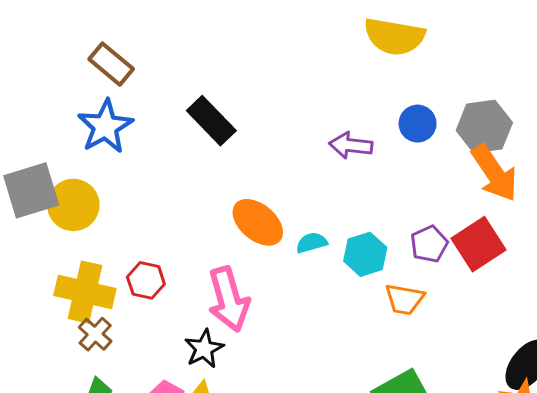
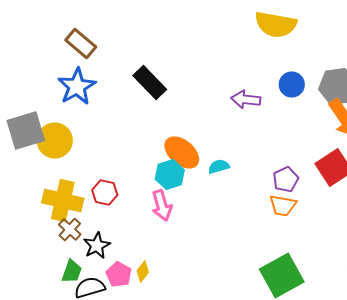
purple pentagon: (429, 244) -> (286, 180), moved
cyan hexagon: (365, 254) -> (170, 174), moved
pink arrow: (229, 299) -> (162, 206), size x0.7
black star: (204, 349) -> (97, 246), moved

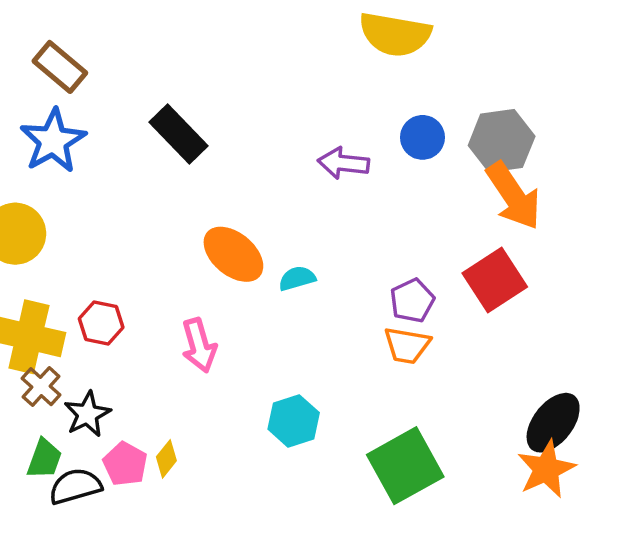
cyan hexagon: (170, 174) -> (294, 421), moved

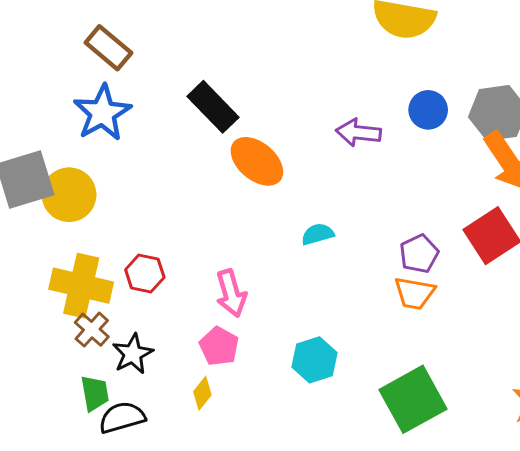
orange ellipse: (233, 254) -> (257, 161), moved
green trapezoid: (44, 459) -> (95, 393), turned -30
pink pentagon: (125, 464) -> (219, 346), moved

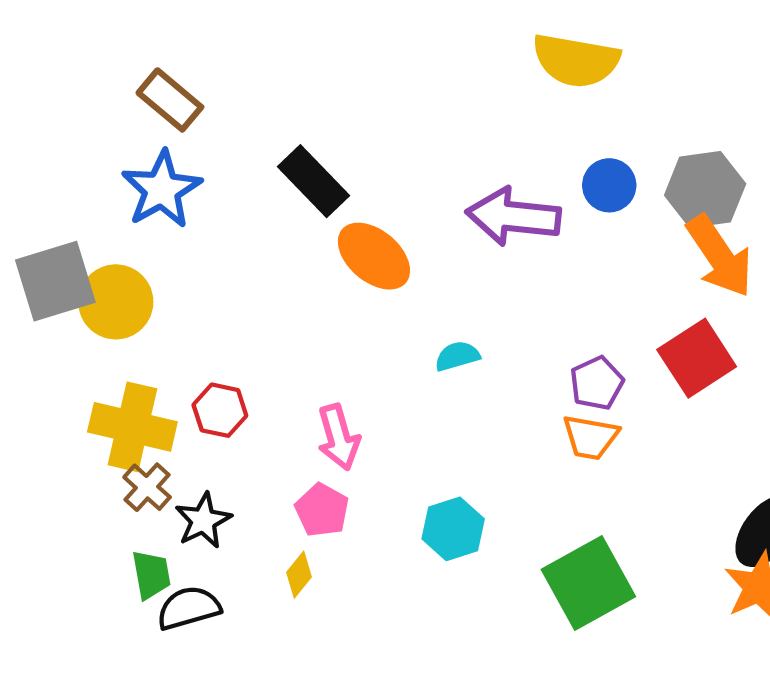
purple arrow: (358, 133) -> (513, 217), size x1.5

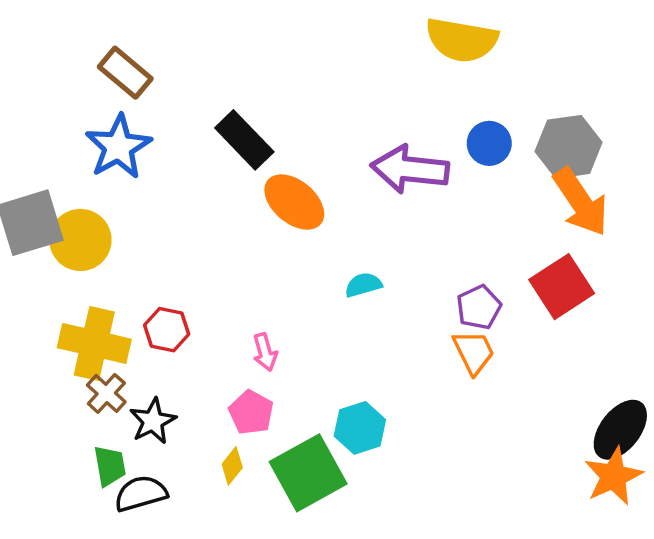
pink arrow: (339, 437) -> (265, 352), size x0.7
orange trapezoid: (591, 437) -> (474, 352), turned -126
green square: (588, 583) -> (308, 473), moved

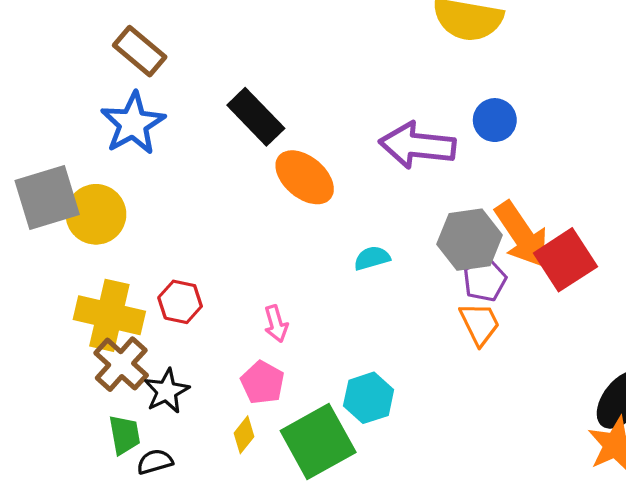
gray hexagon: (569, 147) -> (470, 240), moved
orange arrow: (581, 202) -> (522, 235), moved
brown cross: (106, 393) -> (121, 364), size x1.4
black semicircle: (141, 494) -> (155, 462), size x0.7

